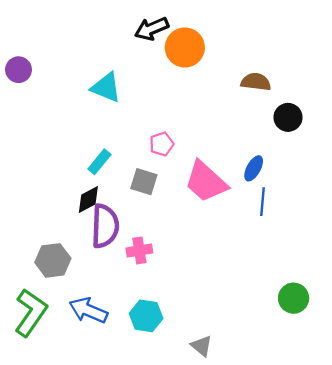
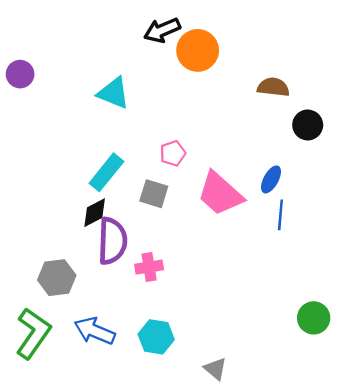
cyan rectangle: (99, 162) -> (106, 172), size x1.4

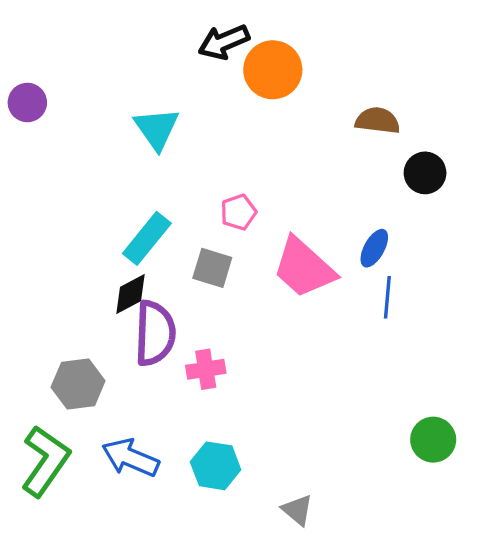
cyan triangle: (114, 93) -> (157, 129), turned 33

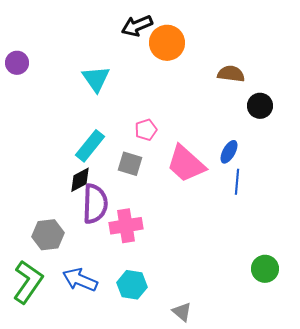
pink cross: (206, 369) -> (126, 226), size x1.4

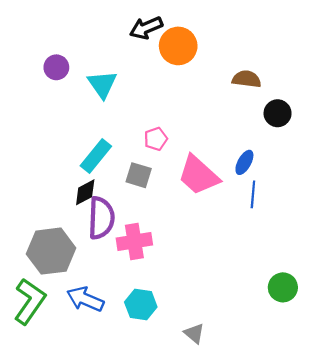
purple circle: (17, 63) -> (56, 67), moved
gray hexagon: (48, 235) -> (51, 251), size x1.4

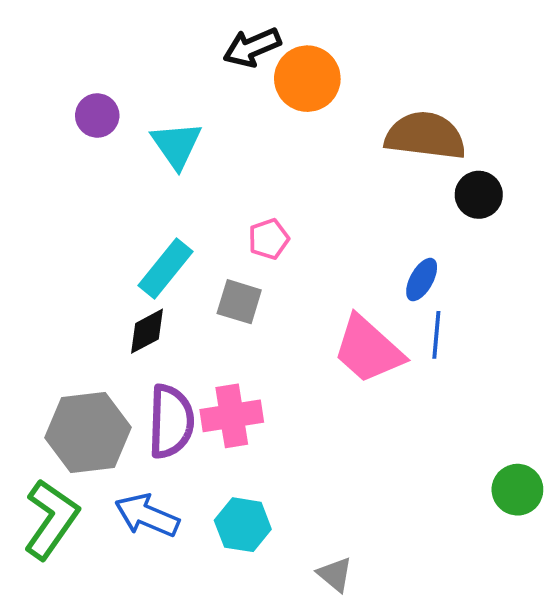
brown semicircle: (247, 79) -> (425, 136), size x1.6
pink trapezoid: (198, 175) -> (368, 350), moved
purple semicircle: (101, 218) -> (171, 421), moved
green circle: (283, 287) -> (517, 490), moved

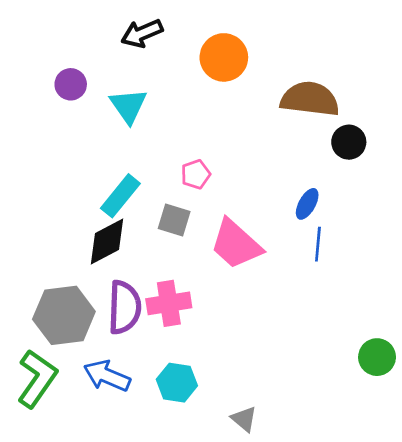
black arrow: (252, 47) -> (142, 33), moved
black diamond: (147, 331) -> (107, 242), size x1.4
pink trapezoid: (368, 350) -> (236, 244), moved

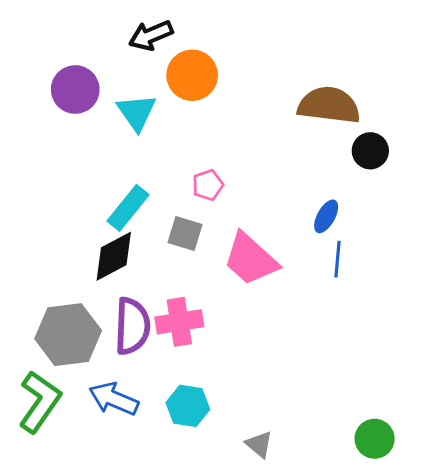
orange circle: (224, 57) -> (192, 75), moved
purple circle: (71, 84) -> (75, 89), size x1.4
green circle: (377, 357) -> (375, 439), moved

